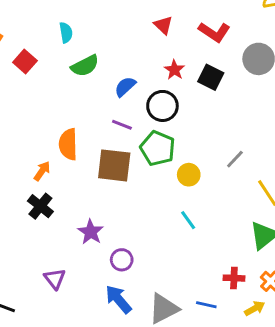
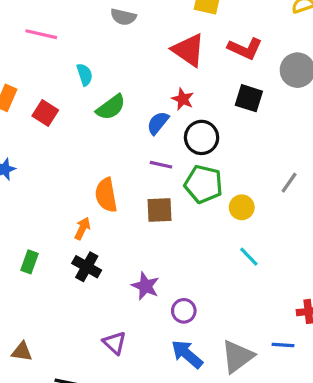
red triangle: (163, 25) -> (188, 50), size x1.6
red star: (174, 70) -> (183, 99), moved
brown square: (114, 165) -> (160, 210), size x0.7

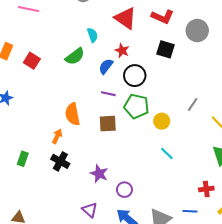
cyan semicircle: (85, 75) -> (92, 35), moved
purple triangle: (115, 343) -> (90, 210), moved

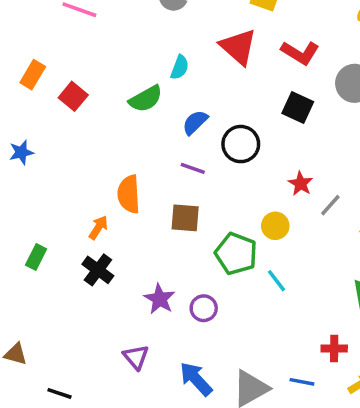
cyan semicircle: (92, 35) -> (180, 67), turned 32
red star: (122, 51) -> (301, 184), moved
green pentagon: (136, 106) -> (236, 254), moved
purple circle: (124, 190) -> (204, 308), moved

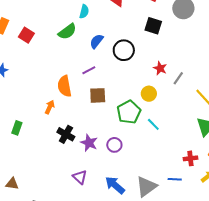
purple line: (193, 168) -> (89, 70), moved, turned -40
green pentagon: (236, 254) -> (129, 112), turned 30
black cross: (98, 270) -> (66, 134), moved

